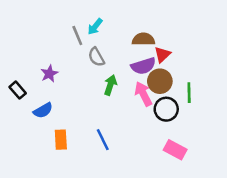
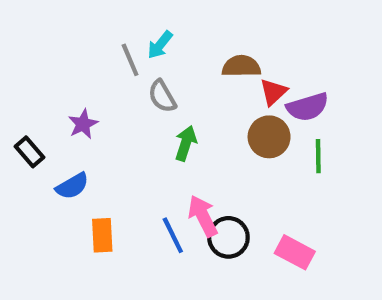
purple semicircle: (143, 66) -> (308, 107), moved
pink arrow: (143, 94) -> (203, 216), moved
black circle: (166, 109) -> (228, 237), moved

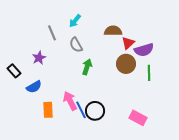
gray line: (130, 60) -> (52, 33), moved
pink arrow: (203, 216) -> (70, 101), moved
black circle: (228, 237) -> (95, 111), moved

